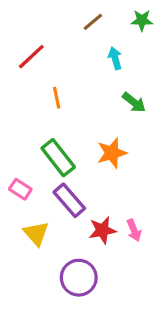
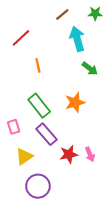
cyan arrow: (115, 58) -> (77, 39), size x1.6
pink rectangle: (20, 189) -> (14, 127), turned 40
yellow triangle: (36, 233) -> (24, 156), turned 36
purple circle: (79, 278) -> (38, 186), moved

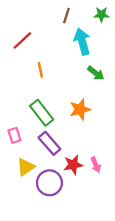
brown line: (62, 15) -> (66, 16), turned -32
purple circle: (38, 186) -> (49, 183), moved

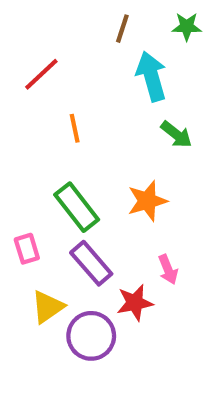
pink arrow: (96, 165) -> (168, 269), moved

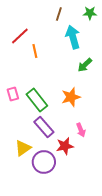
orange line: (75, 128) -> (35, 51), moved
green arrow: (176, 134) -> (85, 65), turned 98
pink rectangle: (27, 249) -> (13, 94), moved

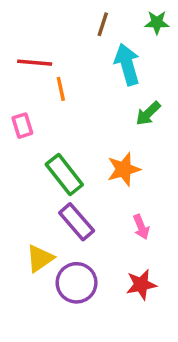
red line: (20, 36) -> (35, 63), turned 48
pink rectangle: (13, 94) -> (22, 126), moved
red star: (65, 146) -> (141, 285), moved

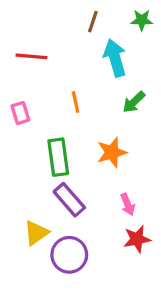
orange line: (61, 89) -> (76, 102), moved
green rectangle: (64, 174) -> (58, 157), turned 30
red star: (141, 285) -> (137, 239), moved

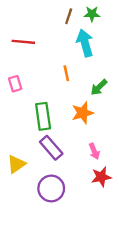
green star: (142, 20) -> (92, 14), moved
orange line: (76, 102) -> (66, 73), moved
green arrow: (134, 102) -> (99, 87), moved
yellow triangle: (36, 233) -> (16, 164), moved

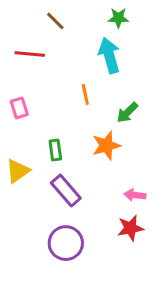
brown line: (69, 16) -> (55, 21), moved, turned -63
green rectangle: (43, 116) -> (55, 150), size x0.6
pink arrow: (94, 151) -> (135, 195), moved, turned 119
yellow triangle: (16, 164) -> (18, 171), moved

